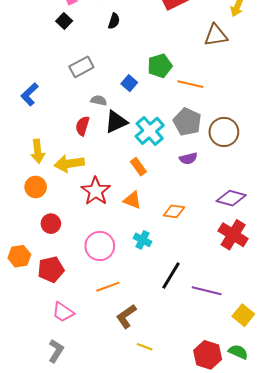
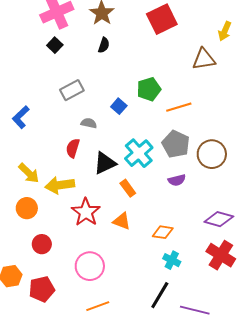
orange line: (190, 84) -> (179, 107), turned -30
black triangle: (116, 122) -> (105, 163), moved
yellow arrow: (38, 151) -> (29, 173), turned -40
cyan cross: (143, 240) -> (172, 260), moved

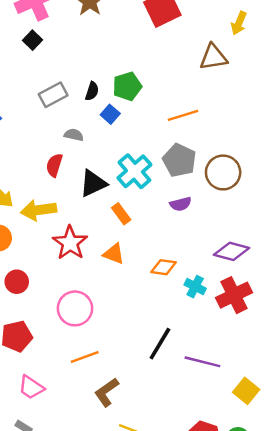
black semicircle: (104, 45) -> (92, 91), moved
green pentagon: (149, 89) -> (127, 86), moved
red cross: (221, 255) -> (234, 295), turned 32
cyan cross: (172, 260) -> (195, 287), moved

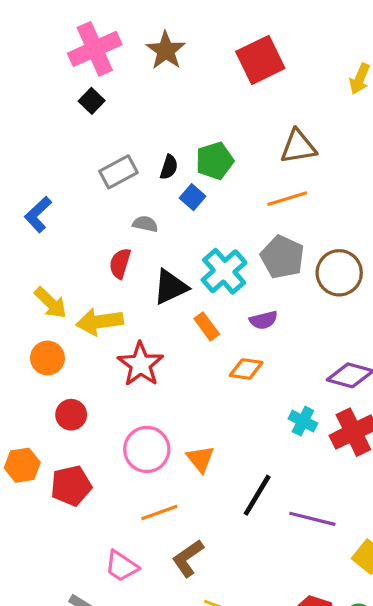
brown triangle: (213, 57) -> (298, 147), moved
purple semicircle: (181, 204) -> (264, 320), moved
orange triangle: (114, 254) -> (200, 459), moved, turned 30
orange diamond: (164, 267) -> (246, 369), moved
pink trapezoid: (31, 387) -> (122, 566), moved

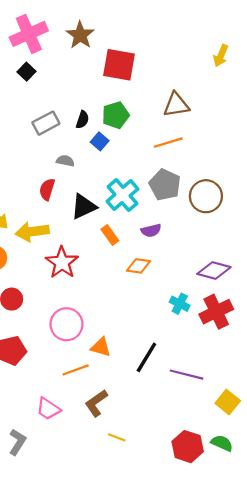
red square: (260, 60) -> (119, 65), moved, turned 36
orange triangle: (200, 459) -> (101, 347), moved, turned -35

